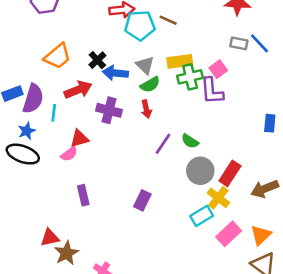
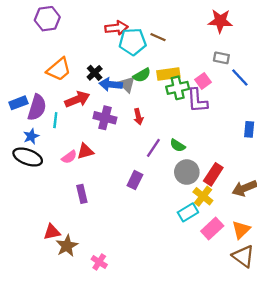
blue line: (259, 43) -> (240, 77), moved
gray triangle: (145, 65) -> (127, 84), moved
green semicircle: (150, 85) -> (142, 75), moved
red triangle: (79, 139) -> (85, 151), moved
purple rectangle: (142, 200) -> (135, 180), moved

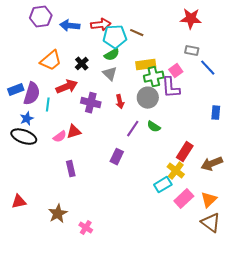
green semicircle: (142, 75) -> (112, 55), moved
blue arrow: (111, 84) -> (70, 26), moved
gray circle: (187, 172) -> (148, 98), moved
red triangle: (52, 232) -> (19, 202), moved

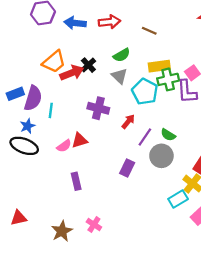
cyan pentagon: (115, 37) -> (145, 92), moved, turned 30
red arrow: (67, 87) -> (72, 73), moved
gray circle: (148, 98) -> (161, 156), moved
red arrow: (120, 102) -> (128, 122), moved, turned -128
pink cross: (86, 228) -> (94, 224), moved

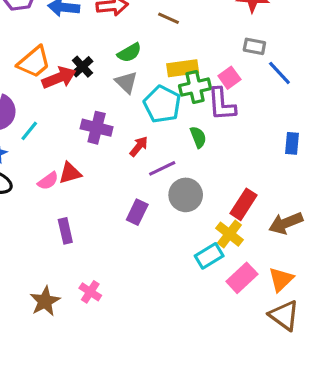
cyan line: (51, 110) -> (29, 131), turned 32
green semicircle: (168, 135) -> (198, 137), moved, turned -144
purple line: (145, 137) -> (162, 168), turned 30

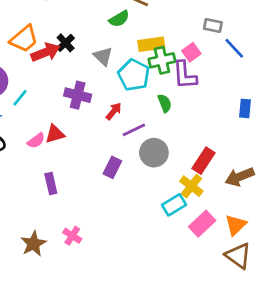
green semicircle: (129, 53) -> (119, 19), moved

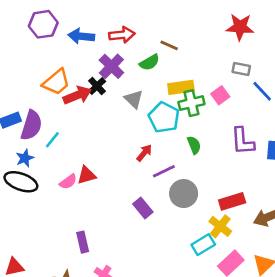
purple L-shape: (185, 75) -> (243, 141), moved
purple cross: (78, 95) -> (111, 66), moved, turned 30
red rectangle: (203, 161) -> (232, 201), turned 40
purple rectangle: (112, 167) -> (143, 208), turned -66
purple rectangle: (51, 183) -> (83, 242), moved

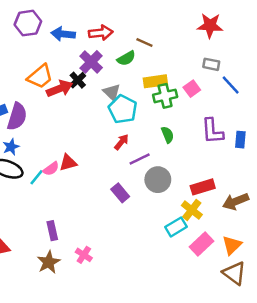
cyan pentagon: (164, 117) -> (123, 109), moved
cyan line: (52, 140) -> (36, 177), moved
purple rectangle: (83, 242) -> (52, 231), moved

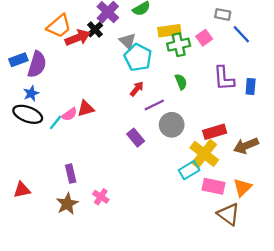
yellow cross: (192, 210) -> (204, 154), size x1.4
pink rectangle: (202, 244) -> (213, 186), turned 55
brown triangle: (234, 273) -> (229, 214), moved

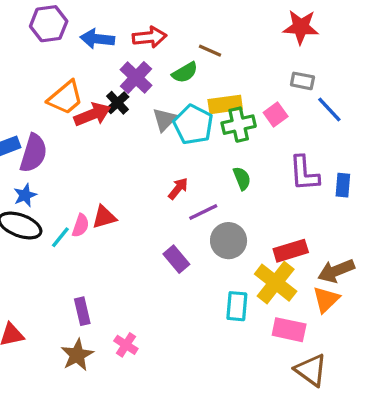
gray triangle: (128, 41) -> (165, 120), turned 30
cyan pentagon: (138, 57) -> (193, 125), moved
pink semicircle: (69, 114) -> (81, 225), turned -35
cyan rectangle: (189, 170) -> (237, 306), moved, turned -54
orange triangle: (242, 187) -> (326, 299), moved

